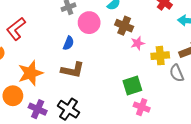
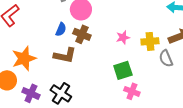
brown cross: (124, 26) -> (82, 34), moved
pink star: (138, 43) -> (123, 37), moved

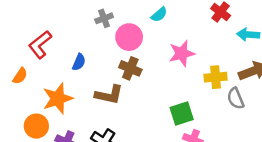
blue semicircle: (61, 29) -> (79, 62), moved
pink star: (123, 37) -> (182, 53), moved, size x1.5

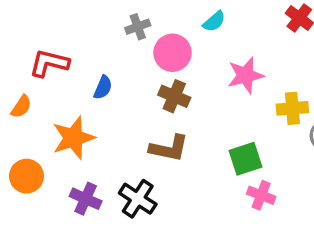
red L-shape: (40, 45) -> (49, 63), turned 52
brown L-shape: (109, 95) -> (169, 148), moved
orange circle: (36, 126) -> (27, 176), moved

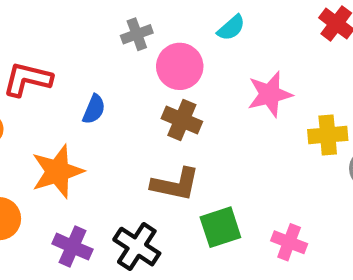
green square: (245, 159) -> (220, 227), moved

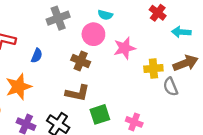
cyan semicircle: (231, 28) -> (105, 15), turned 56
gray cross: (137, 34) -> (58, 18), size x1.5
pink circle: (180, 66) -> (93, 34), moved

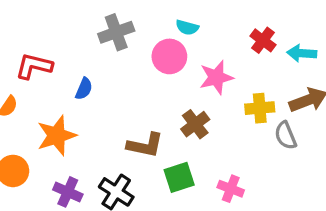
red cross: (158, 13) -> (263, 40), moved
brown cross: (81, 61) -> (195, 124), moved, turned 30

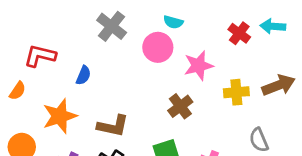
gray cross: (116, 32) -> (112, 26), turned -32
cyan arrow: (302, 53) -> (273, 26), moved
gray semicircle: (286, 135) -> (259, 140), moved
brown L-shape: (145, 145) -> (113, 126), moved

